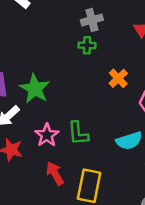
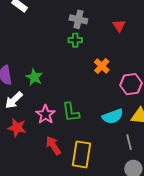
gray cross: (92, 20) -> (78, 19), turned 30
green star: (35, 89) -> (34, 77), size x0.7

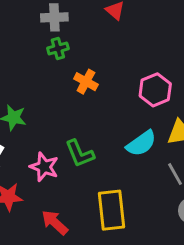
orange cross: (102, 66) -> (86, 82), moved
red arrow: (53, 145) -> (55, 222), moved

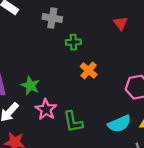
gray cross: (54, 17) -> (52, 18), moved
pink star: (44, 167) -> (46, 109), moved

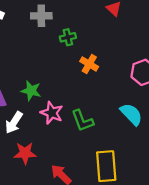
cyan semicircle: (119, 124) -> (131, 114), turned -100

